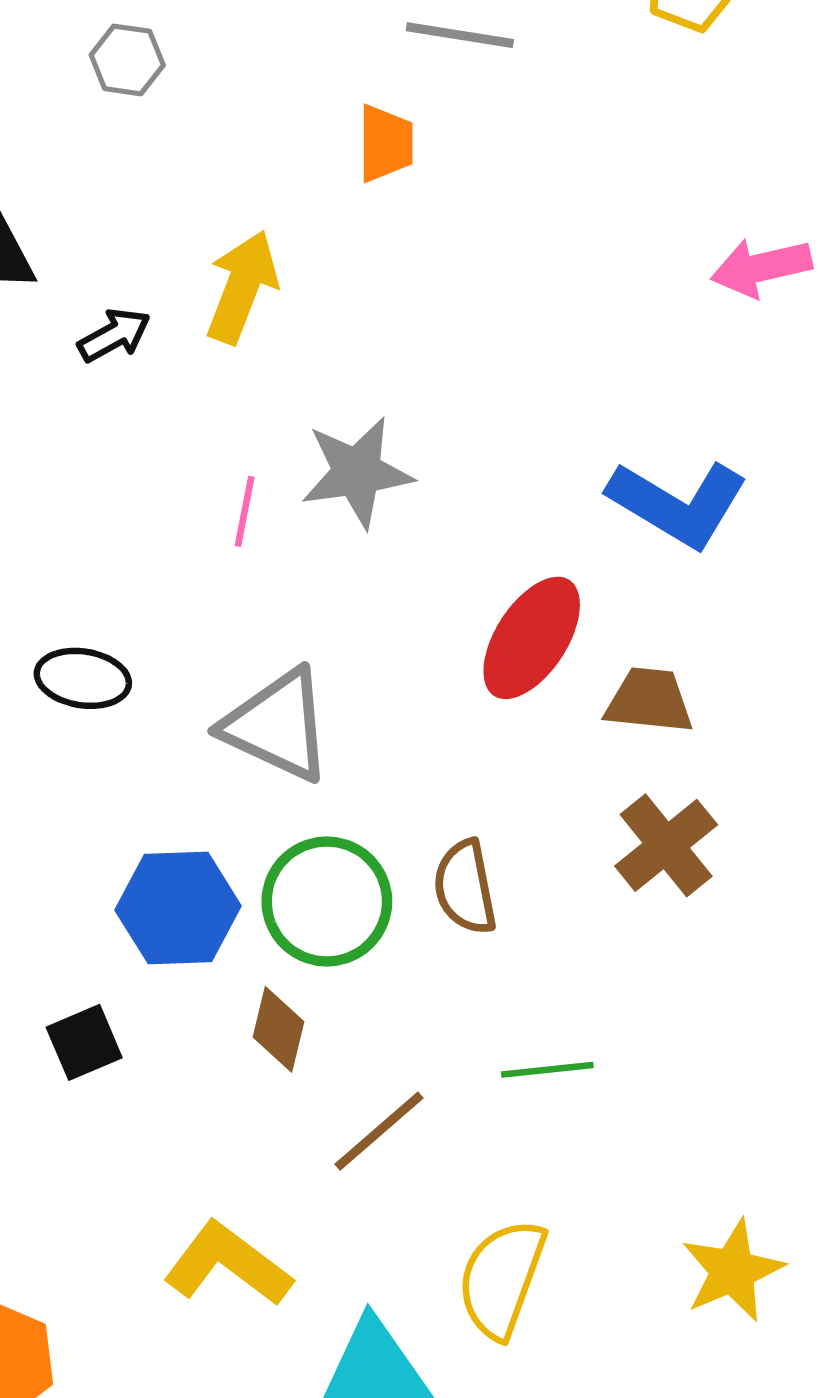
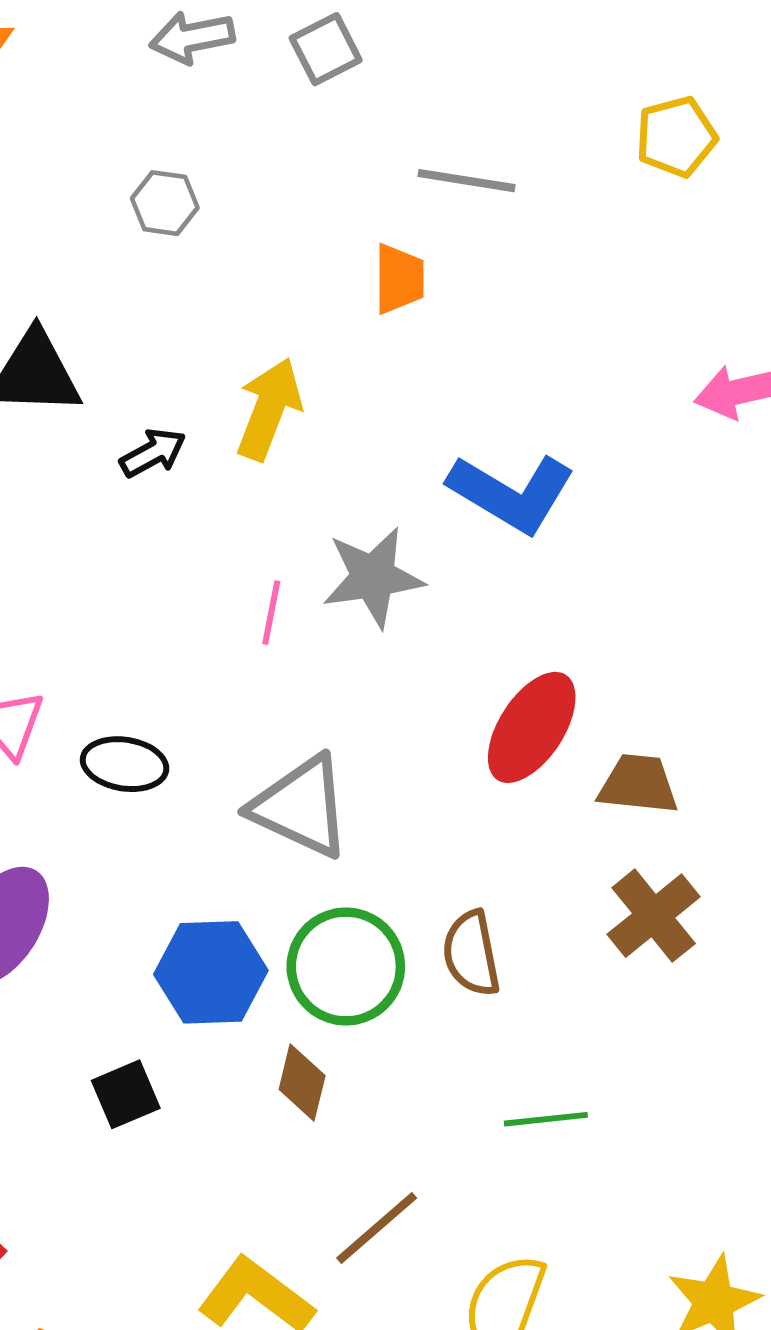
blue L-shape: (678, 504) -> (512, 493), moved
brown line: (379, 1131) -> (377, 1228), moved

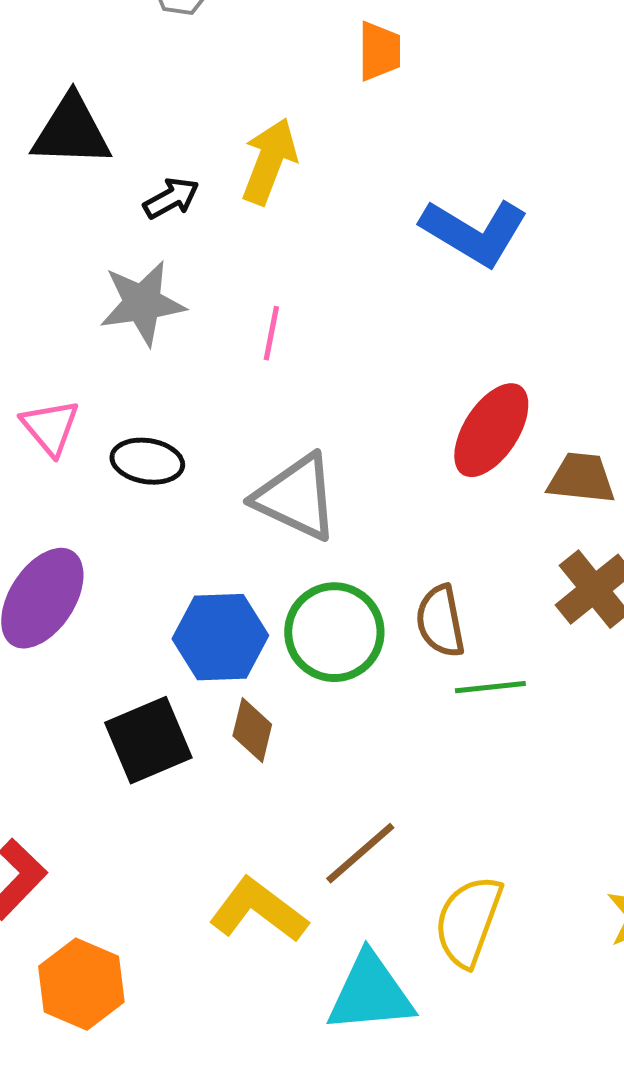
gray star: (373, 577) -> (142, 303), moved
brown diamond: (302, 1082) -> (252, 730), moved
black square: (126, 1094) -> (148, 740), size x1.5
green line: (546, 1119) -> (490, 687), moved

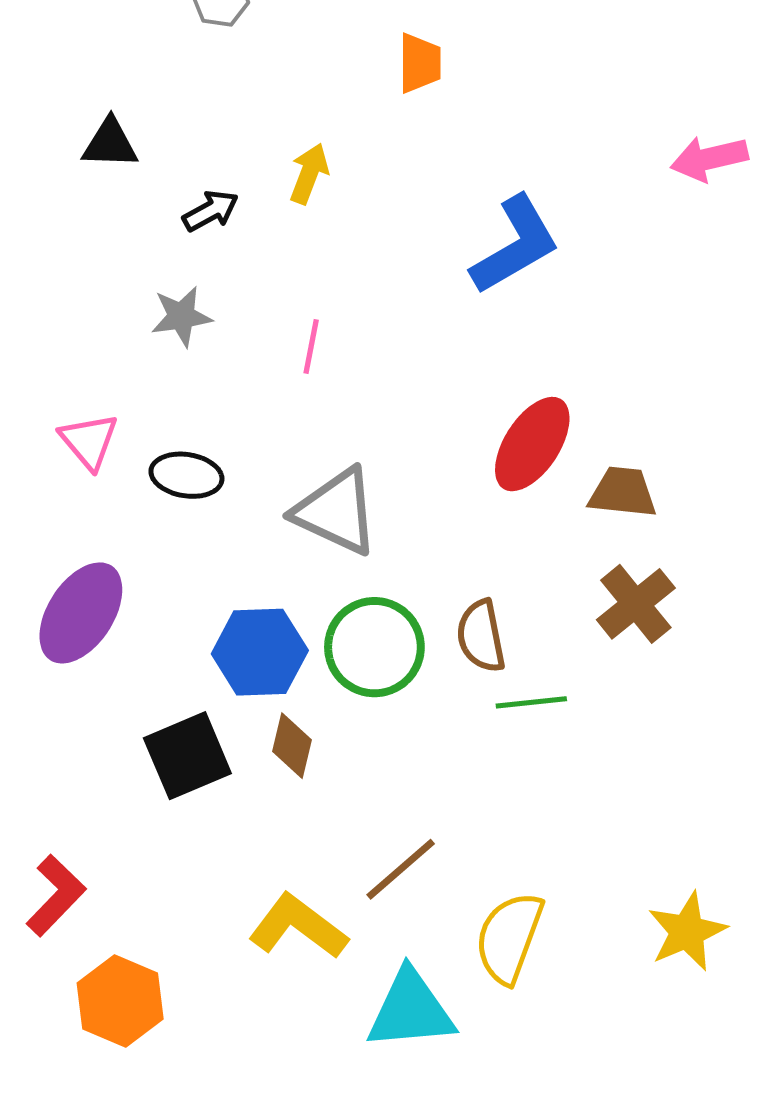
black triangle: (71, 131) -> (110, 143), size x0.7
yellow arrow: (269, 161) -> (309, 174), size x0.7
blue L-shape: (474, 232) -> (515, 245), turned -61
gray star: (142, 303) -> (181, 316), size x0.7

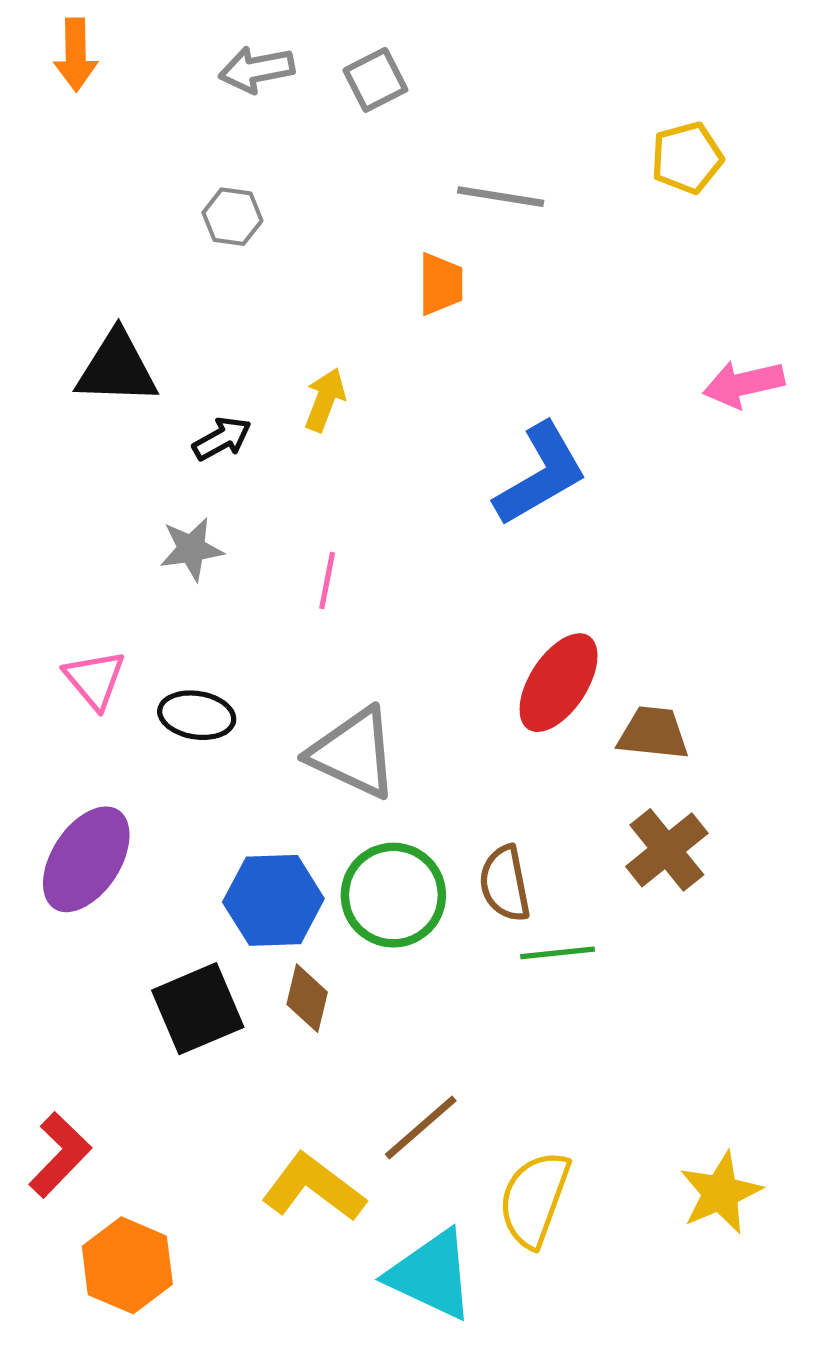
black triangle: (110, 143) -> (117, 368), size x1.4
cyan triangle: (411, 1010) -> (431, 1275), turned 30

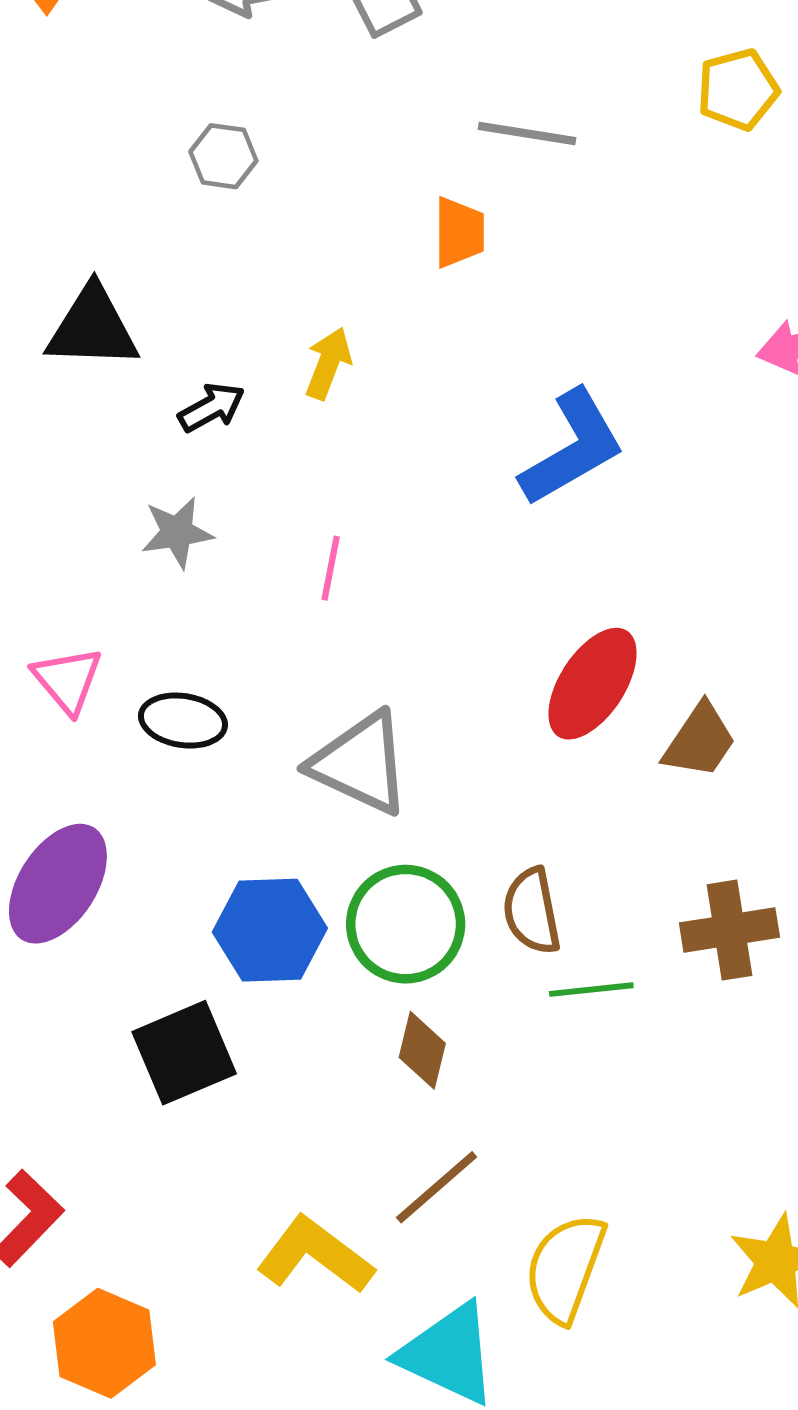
brown trapezoid: (653, 733) -> (700, 741), turned 118
brown cross: (667, 850) -> (729, 930), moved, turned 30
brown diamond: (307, 998) -> (422, 1050), moved

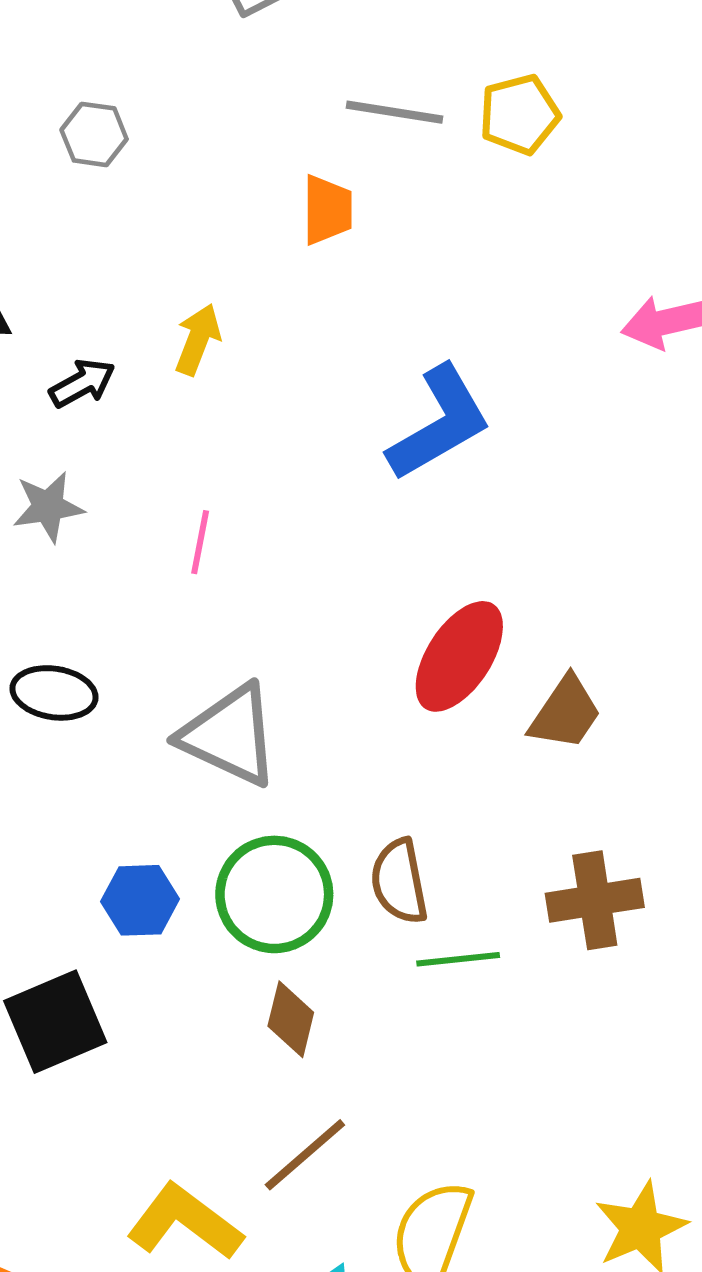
yellow pentagon: (738, 90) -> (519, 114), moved
blue hexagon: (270, 930) -> (140, 900), size x0.7

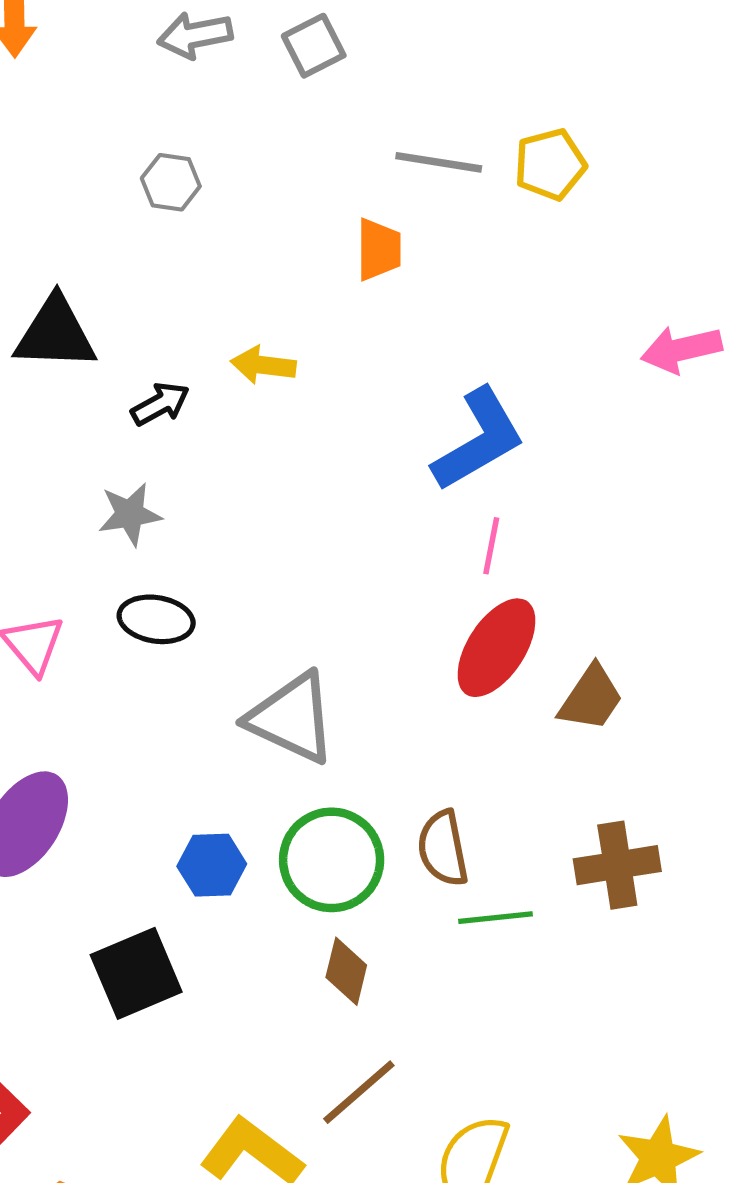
yellow arrow: (198, 339) -> (263, 365), turned -104
pink line: (200, 542) -> (491, 546), moved
black ellipse: (54, 693) -> (156, 619), moved

